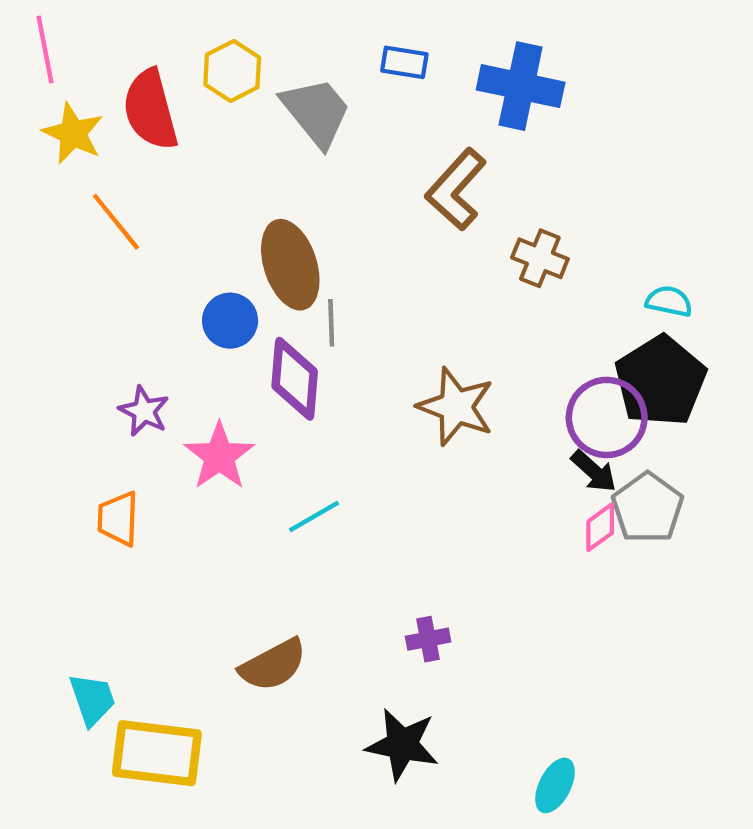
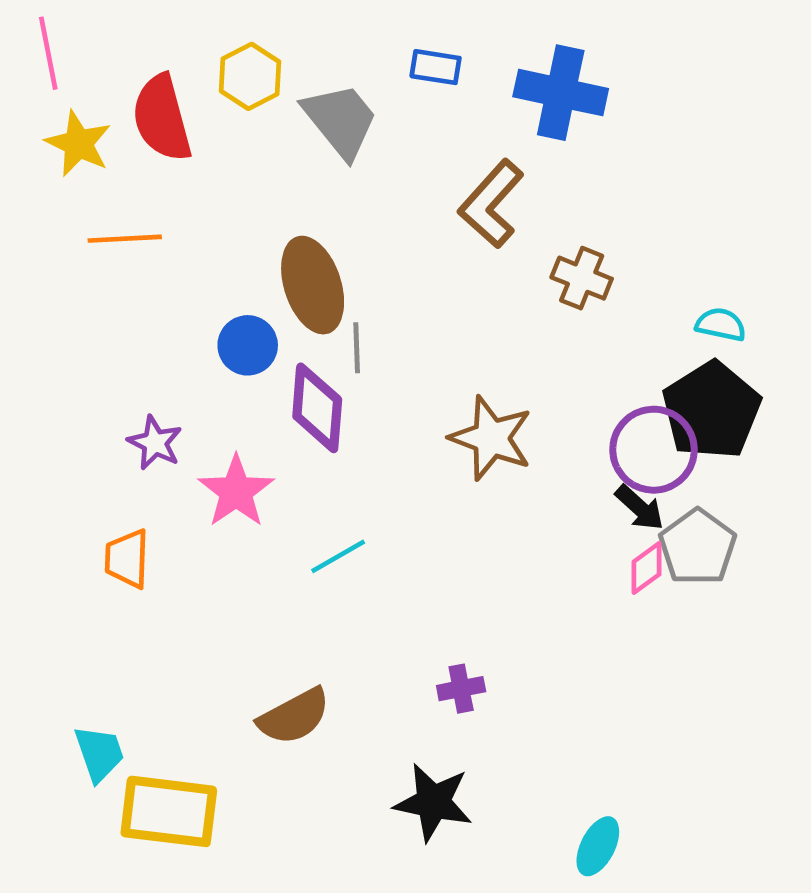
orange line: (116, 222) -> (125, 239), turned -54

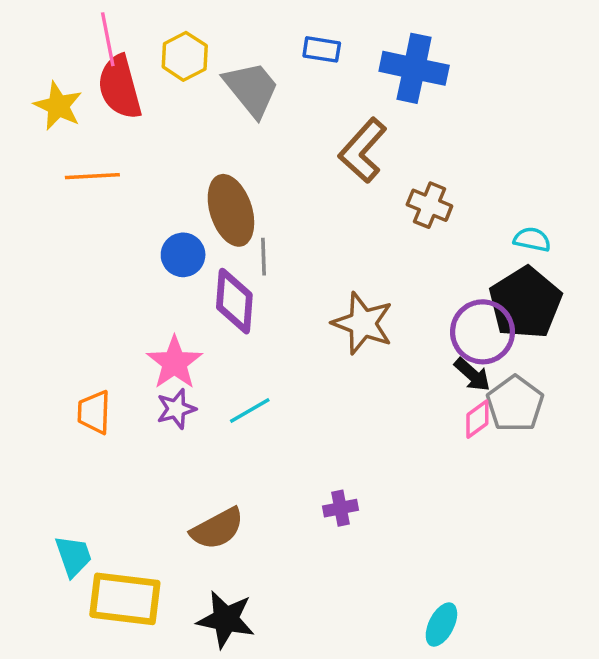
pink line: (48, 53) -> (108, 39), moved
purple star: (155, 443) -> (176, 409), moved, turned 30
black star: (433, 802) -> (226, 619), moved

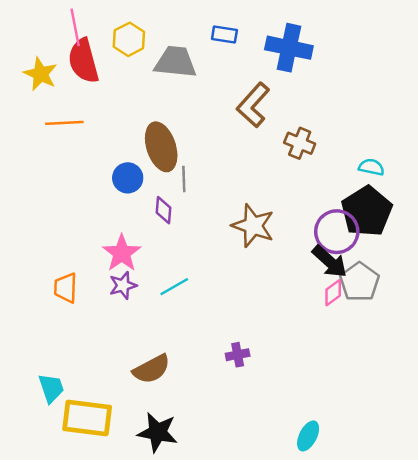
gray trapezoid: (251, 89) -> (175, 62), turned -45
purple diamond: (234, 301) -> (164, 210), size x0.6
black arrow: (472, 375) -> (330, 262), size x1.4

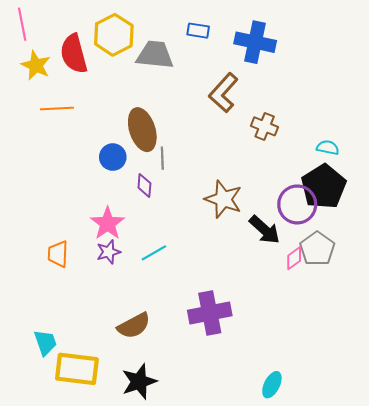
pink line: (75, 27) -> (22, 24), moved
yellow hexagon: (129, 39) -> (114, 35), size x1.4
black arrow: (330, 262) -> (265, 230), moved
purple cross: (238, 355) -> (210, 313), size x2.0
black star: (158, 432) -> (139, 382), turned -30

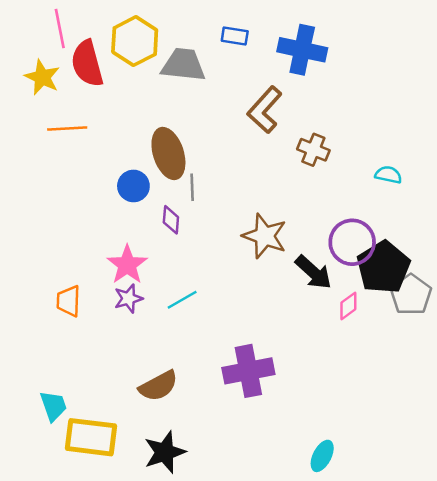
pink line: (22, 24) -> (60, 29), moved
black pentagon: (324, 187) -> (383, 267), moved
gray pentagon: (317, 249) -> (411, 295), moved

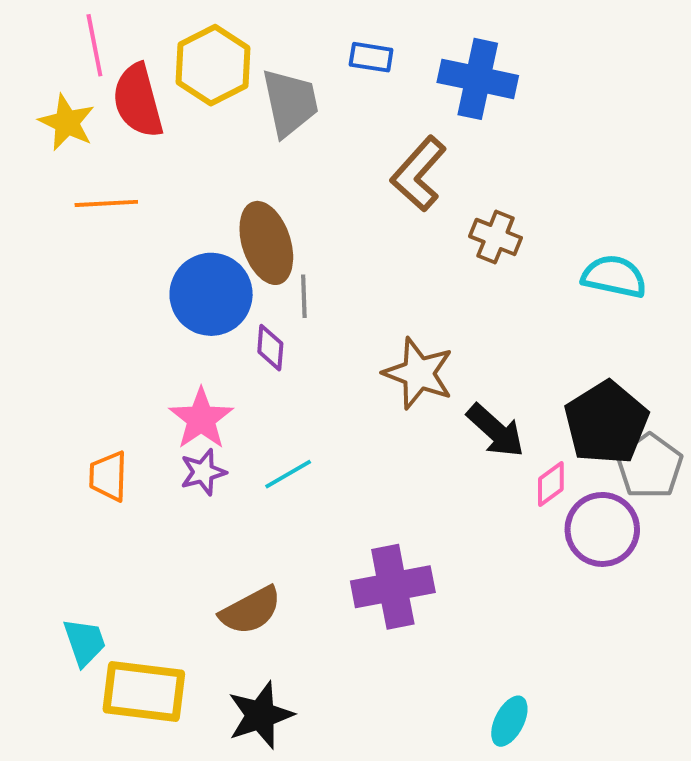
gray trapezoid: (183, 65) -> (290, 103), turned 72
cyan semicircle: (388, 175) -> (614, 277), size x1.5
blue circle: (133, 186) -> (211, 294), size x1.6
purple circle: (352, 242) -> (602, 529), moved

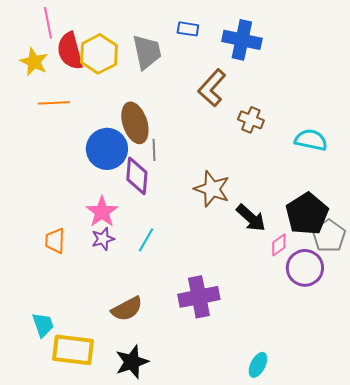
yellow hexagon: (213, 65) -> (99, 54), moved
purple diamond: (270, 348) -> (137, 176), size x1.6
cyan line: (288, 474) -> (146, 240), turned -30

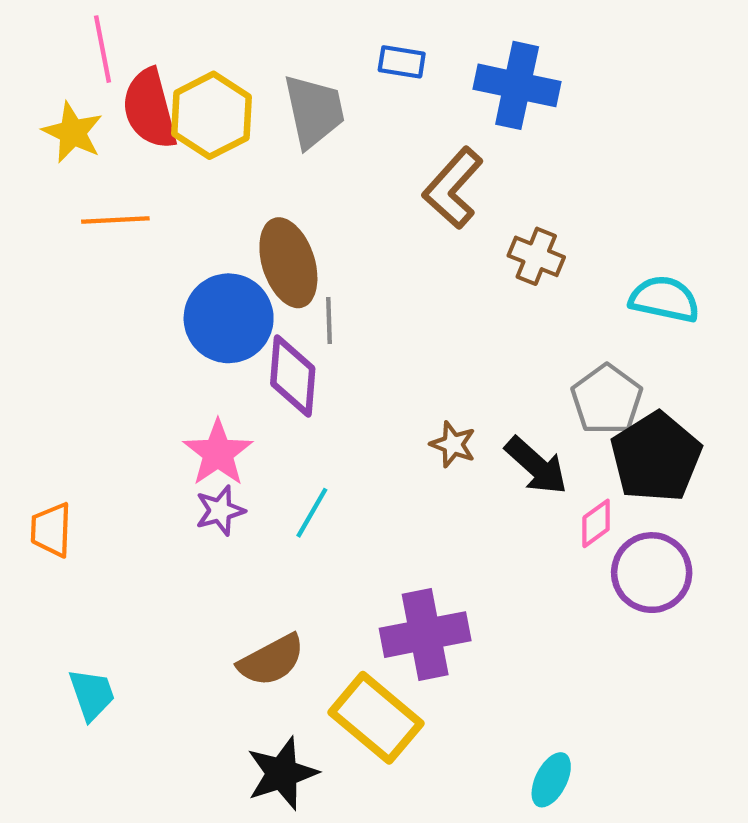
brown star: (212, 189) -> (453, 444), moved, size x0.6
gray pentagon: (329, 236) -> (607, 399), moved
orange trapezoid: (55, 241) -> (51, 530), moved
yellow rectangle: (73, 350) -> (376, 718), moved, turned 33

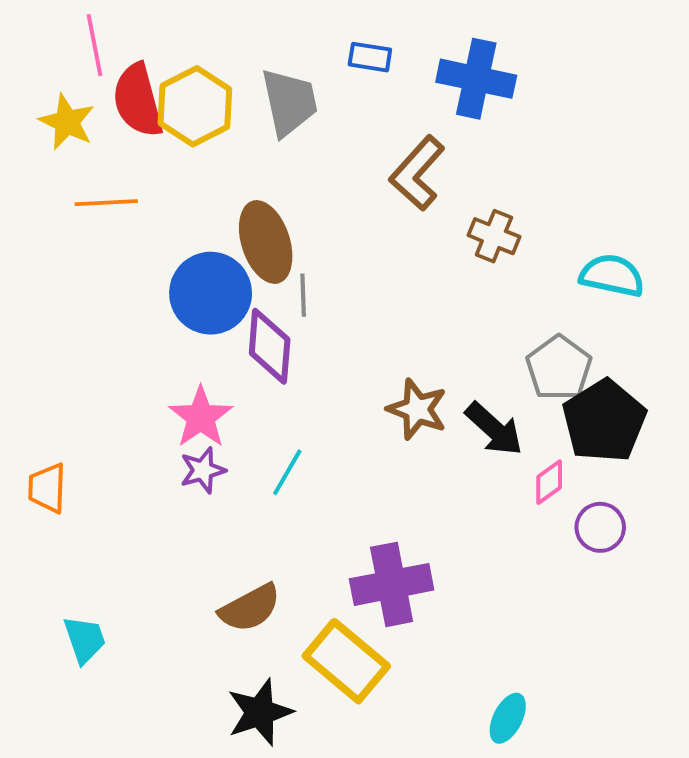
brown star: (453, 444) -> (417, 409), size x1.4
purple circle: (652, 573) -> (600, 527), size x0.7

